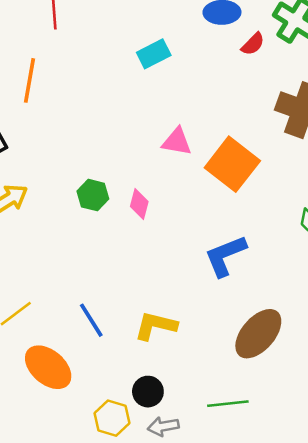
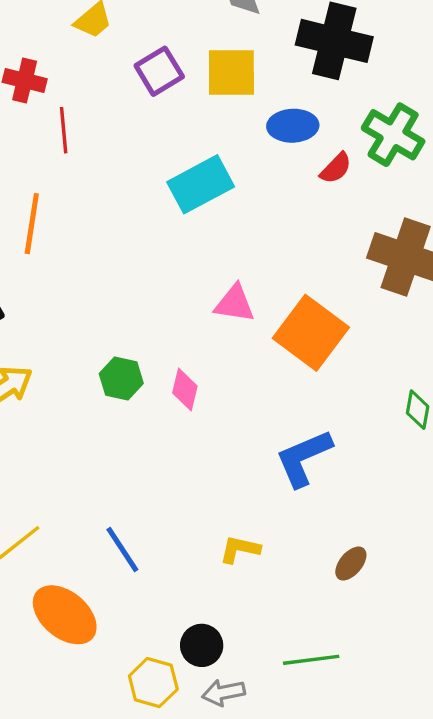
cyan rectangle: (154, 54) -> (201, 184), size x1.4
yellow L-shape: (156, 326) -> (240, 549), moved, size x0.7
brown ellipse: (258, 334) -> (351, 564), size x0.5

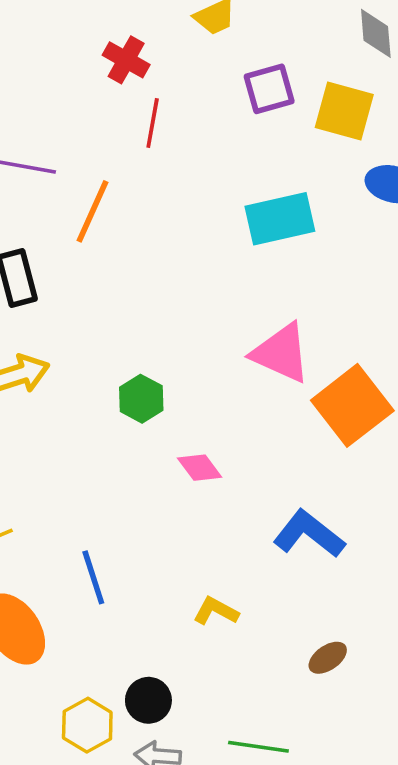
pink triangle: (235, 304) -> (281, 353), size x1.4
pink diamond: (185, 390) -> (200, 468), moved, turned -66
blue L-shape: (304, 458) -> (309, 534), turned 46

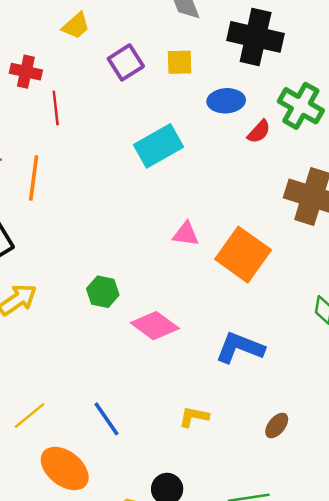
yellow square: (344, 111) -> (180, 62), size x0.7
pink triangle: (281, 353) -> (186, 234), size x0.6
pink diamond: (200, 468) -> (155, 326), size x1.5

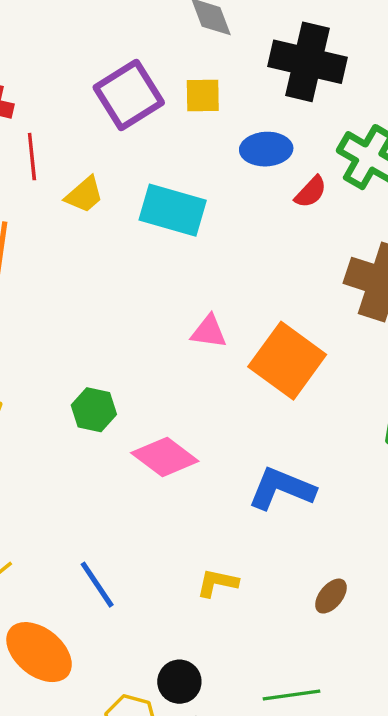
yellow trapezoid: (76, 26) -> (84, 195), moved
purple square: (126, 62) -> (129, 95), size x1.4
cyan rectangle: (159, 146) -> (173, 210), turned 45

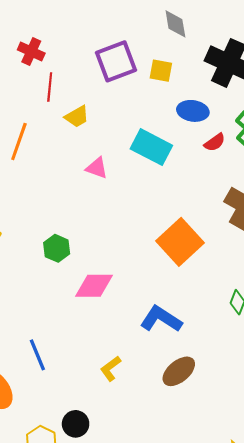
cyan rectangle: (173, 210) -> (151, 147), moved
pink triangle: (209, 332) -> (97, 168), moved
pink diamond: (165, 457) -> (94, 286), turned -48
yellow L-shape: (217, 583) -> (111, 368), turned -60
brown ellipse: (331, 596) -> (179, 371), moved, size x1.5

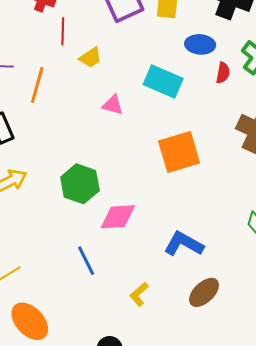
red semicircle: (215, 142) -> (223, 73), turned -40
orange square: (180, 242) -> (179, 152), moved, turned 30
green hexagon: (57, 248) -> (80, 184), size x1.5
blue line: (37, 355) -> (86, 261), moved

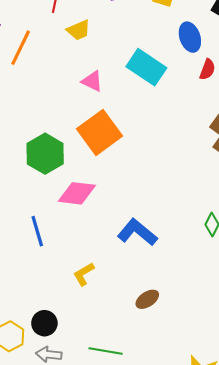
blue ellipse: (200, 44) -> (190, 37), turned 56
orange square: (179, 152) -> (100, 132), moved, turned -30
brown ellipse: (204, 292) -> (147, 299), moved, size x0.7

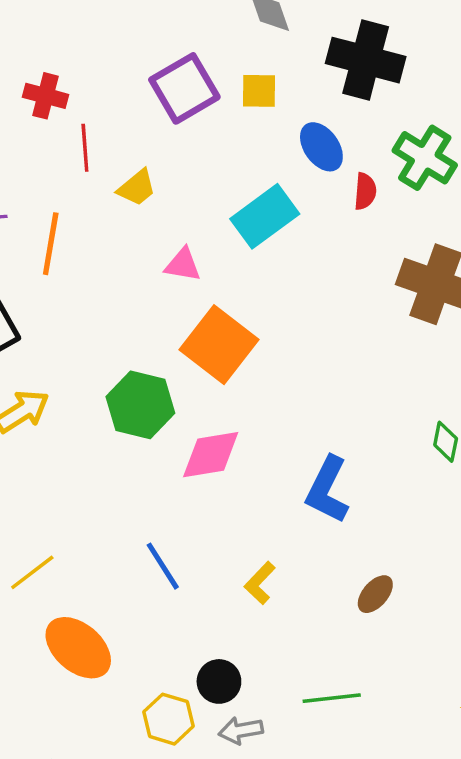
cyan rectangle: (146, 67) -> (265, 216), turned -54
blue line: (37, 231) -> (163, 566), moved
blue L-shape: (137, 232) -> (327, 490), turned -87

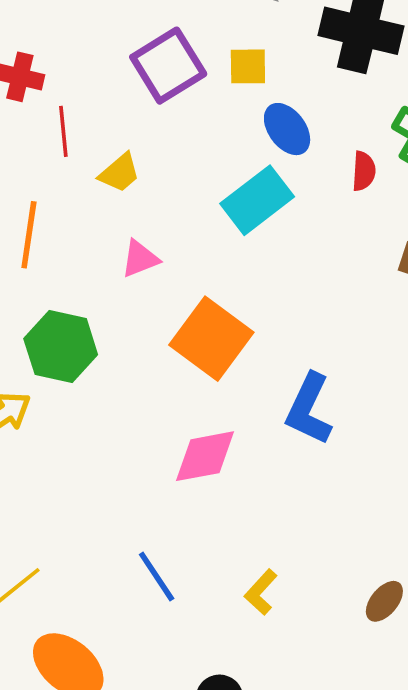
blue ellipse: (321, 147) -> (287, 129), moved
pink triangle: (183, 265) -> (140, 259), moved, turned -30
green hexagon: (140, 405) -> (61, 347), moved
blue L-shape: (327, 490) -> (309, 409), moved

